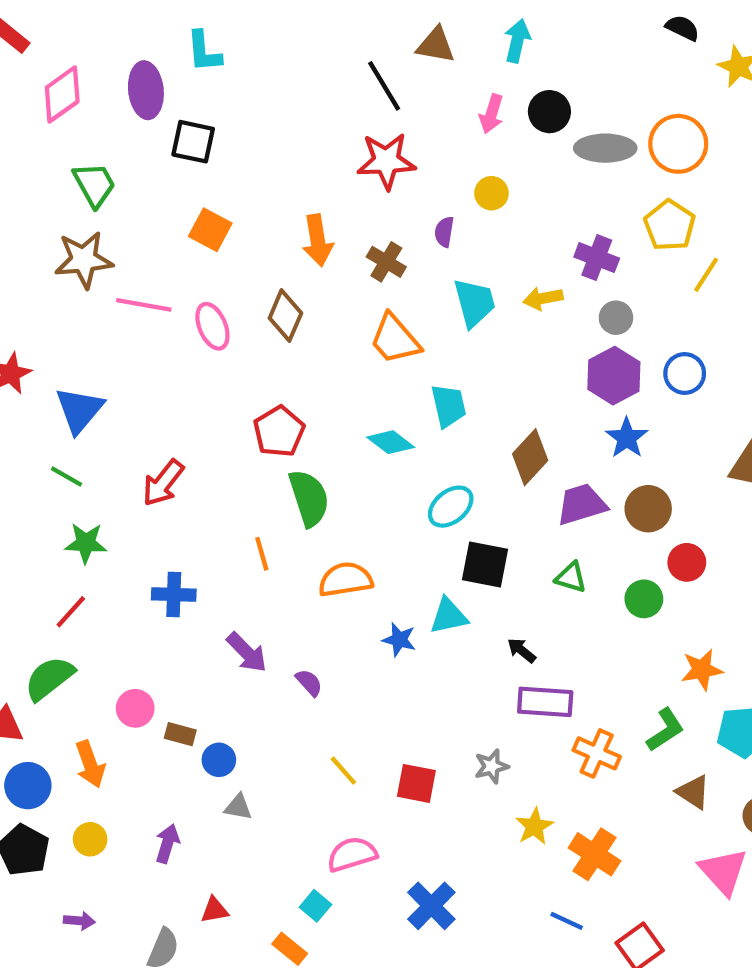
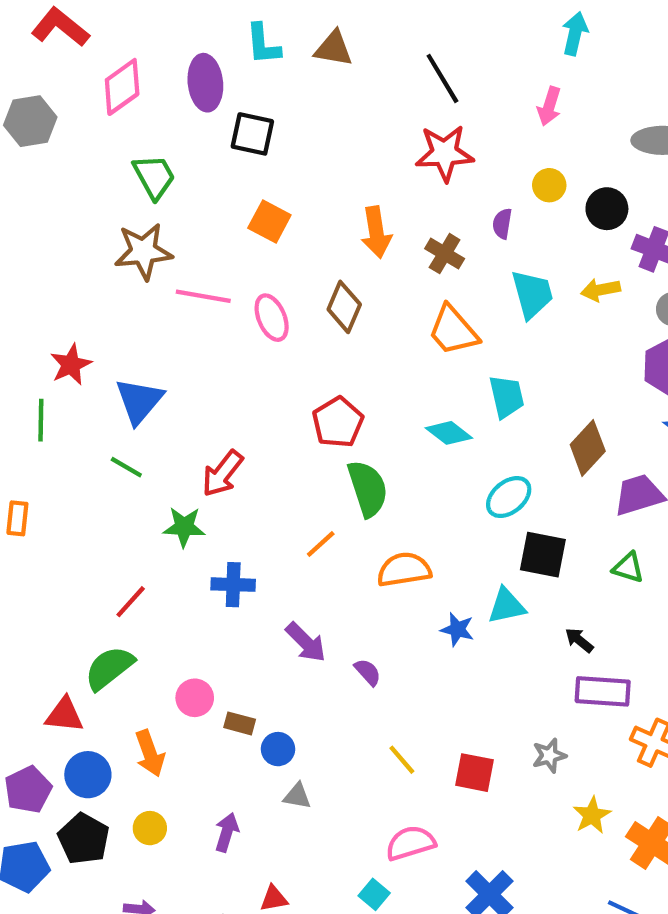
brown triangle: (436, 45) -> (334, 49), moved
black circle: (549, 112) -> (607, 209), moved
green star: (86, 543) -> (184, 527), moved
orange line: (262, 554) -> (321, 544), turned 64

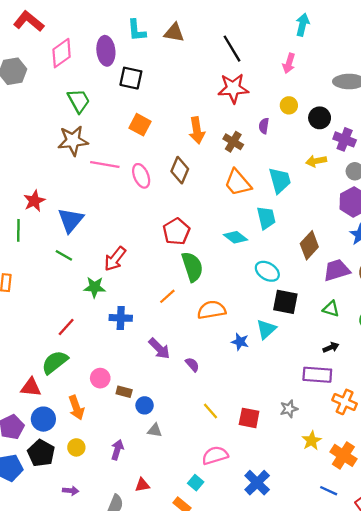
cyan trapezoid: (532, 294) -> (280, 180), moved
cyan ellipse: (509, 497) -> (267, 271), turned 70
cyan triangle: (507, 606) -> (266, 329), turned -30
black arrow: (579, 640) -> (331, 347), moved, turned 119

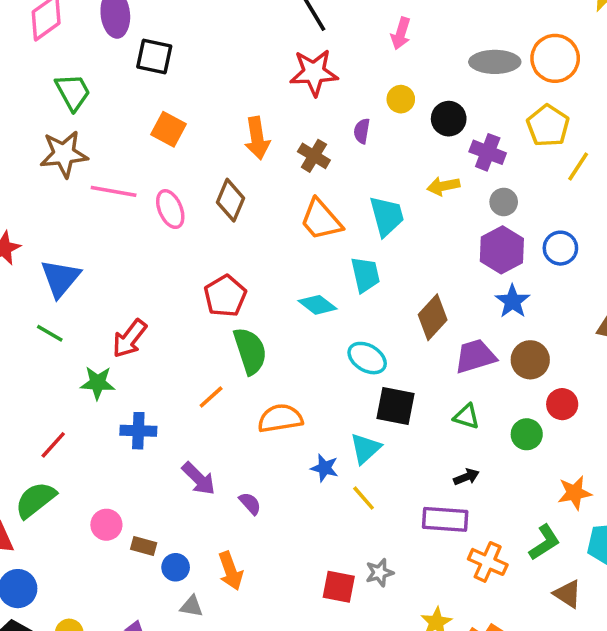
orange arrow: (76, 408) -> (231, 571), moved
gray star: (289, 409) -> (380, 573), moved
yellow line: (210, 411) -> (364, 498), moved

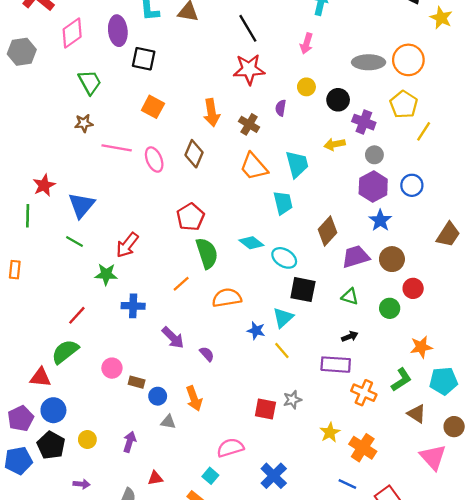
brown star: (64, 154) -> (84, 123), size x0.6
cyan diamond: (317, 305) -> (251, 243), moved

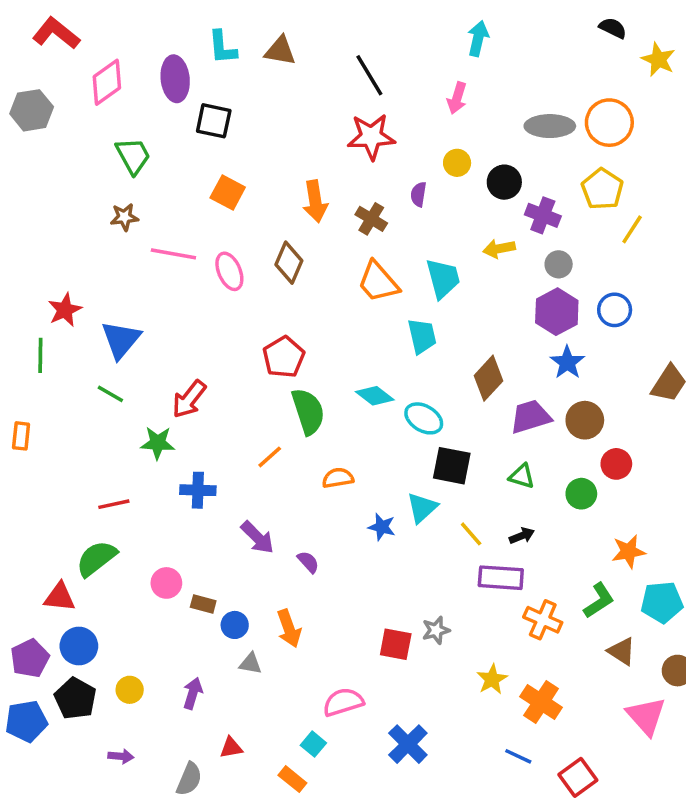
orange semicircle: (227, 298) -> (338, 478), size x0.7
red line: (77, 315) -> (114, 504), turned 36
yellow line: (282, 350) -> (471, 534), moved

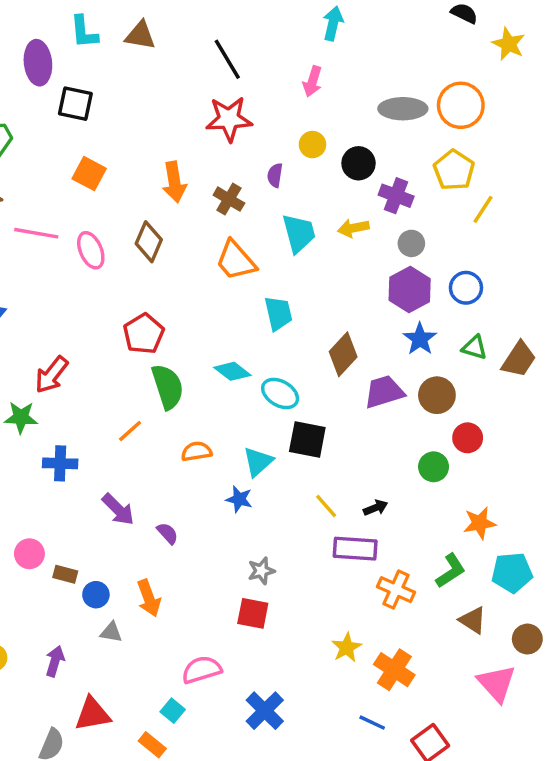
cyan trapezoid: (443, 278) -> (299, 233), moved
green triangle: (522, 476) -> (474, 347), moved
cyan triangle: (422, 508) -> (258, 462), moved
gray star: (436, 630) -> (261, 571), moved
red triangle: (231, 748) -> (93, 714), size x1.6

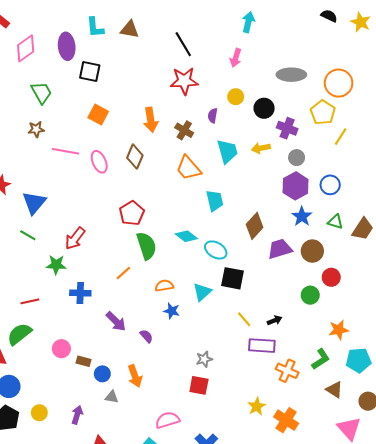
yellow star: (509, 44) -> (361, 22), moved
orange circle: (461, 105) -> (339, 83), moved
blue star: (239, 499) -> (172, 311), moved

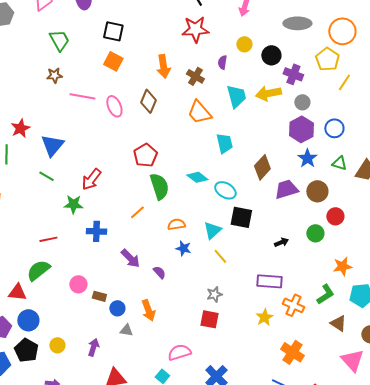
black square: (90, 71) -> (113, 31), moved
yellow arrow: (261, 148) -> (268, 93), size x1.4
yellow line: (244, 319) -> (220, 256), moved
black arrow: (275, 320) -> (281, 242), moved
yellow star: (257, 406) -> (264, 317), moved

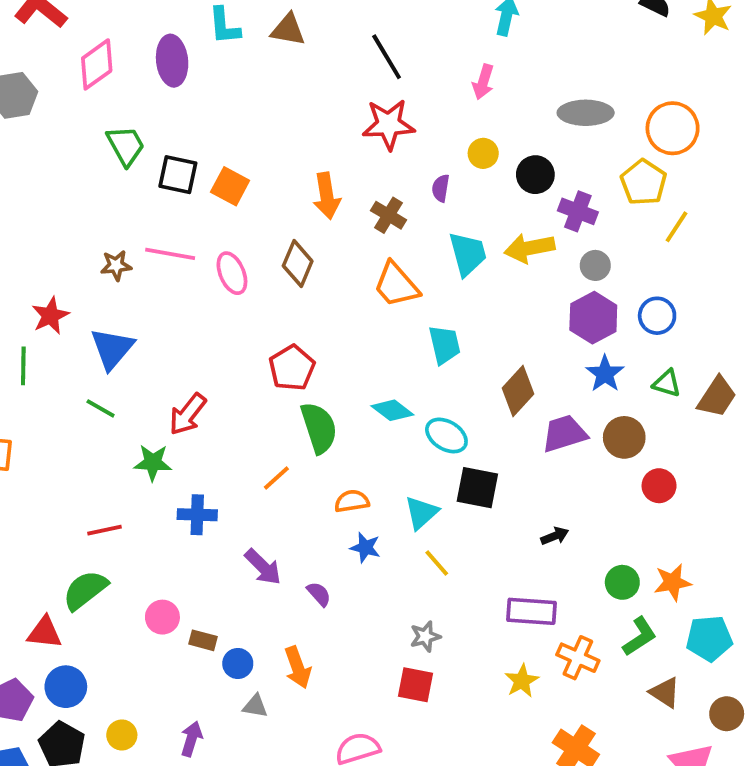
black square: (113, 31) -> (178, 175), moved
brown star: (54, 75) -> (116, 265), moved
green circle: (315, 233) -> (622, 582), moved

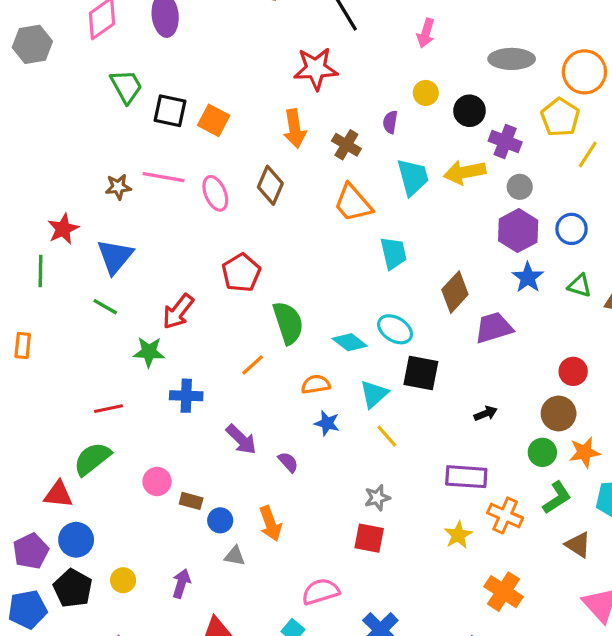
red star: (388, 124) -> (316, 69), moved
red pentagon: (292, 368) -> (241, 273), moved
cyan diamond: (392, 410) -> (350, 342), moved
brown circle: (624, 437) -> (559, 413), moved

